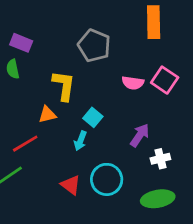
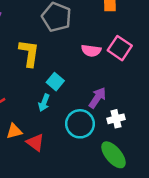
orange triangle: (47, 115) -> (14, 131), moved
cyan circle: (107, 179) -> (80, 124), moved
green ellipse: (158, 199) -> (113, 155), turned 60

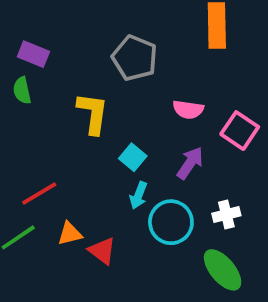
pink square: (120, 48) -> (240, 131), moved
purple arrow: (97, 98) -> (190, 163), moved
cyan arrow: (44, 103) -> (139, 195), moved

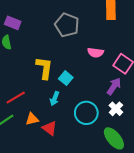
yellow L-shape: (93, 113) -> (44, 68), moved
purple arrow: (190, 163) -> (114, 86), moved
cyan arrow: (139, 195) -> (55, 99), moved
white cross: (226, 215) -> (116, 109), turned -32

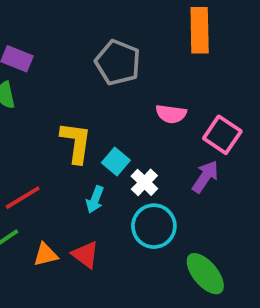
white cross: (116, 109) -> (144, 182), moved
orange triangle: (32, 119) -> (46, 255), moved

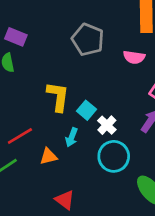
pink semicircle: (171, 114) -> (134, 57), moved
orange triangle: (46, 255) -> (48, 156), moved
red triangle: (85, 255) -> (65, 200), moved

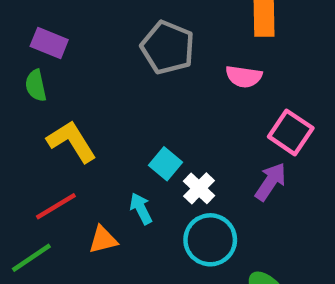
yellow L-shape: (58, 97) -> (72, 141), moved, turned -40
cyan arrow: (72, 137) -> (141, 209), turned 132

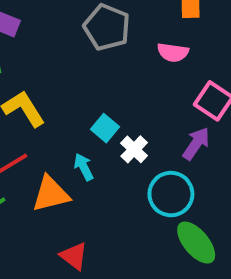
orange triangle: (103, 240) -> (51, 194), size x1.5
cyan circle: (210, 240) -> (171, 194), moved

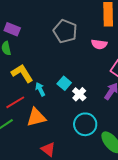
cyan arrow: (84, 167) -> (40, 89), moved
cyan circle: (171, 194) -> (85, 124), moved

